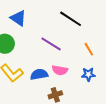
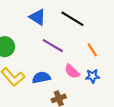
blue triangle: (18, 18) -> (38, 17), moved
pink semicircle: (60, 70) -> (72, 71), moved, turned 35

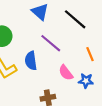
blue semicircle: (41, 78) -> (31, 61), moved, turned -96

